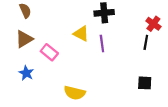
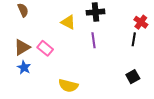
yellow triangle: (81, 34) -> (68, 22), moved
brown triangle: (24, 39) -> (22, 47), moved
black square: (145, 83) -> (133, 77), turned -32

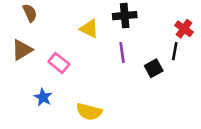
brown triangle: (22, 47) -> (22, 50), moved
blue star: (24, 67) -> (43, 97), moved
black square: (133, 77) -> (154, 68), moved

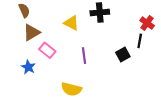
brown triangle: (22, 50) -> (32, 32), moved
purple line: (122, 52) -> (84, 56), moved
blue star: (43, 97) -> (28, 67), moved

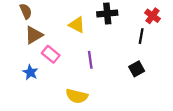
red cross: (147, 23) -> (153, 16), moved
black line: (140, 41) -> (141, 36), moved
black square: (123, 54) -> (137, 69), moved

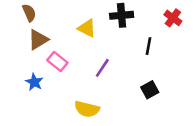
black line: (141, 36) -> (149, 46), moved
purple line: (90, 60) -> (102, 68), turned 42
black square: (137, 69) -> (150, 90), moved

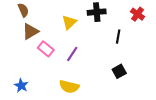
yellow triangle: (87, 28) -> (69, 22), turned 49
purple line: (102, 68) -> (72, 54), moved
blue star: (34, 82) -> (21, 86), moved

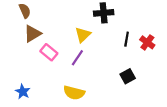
red cross: (138, 14) -> (147, 42), moved
yellow triangle: (69, 22) -> (83, 35), moved

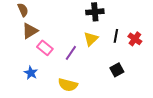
yellow triangle: (83, 35) -> (91, 39), moved
blue star: (23, 92) -> (31, 73), moved

